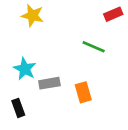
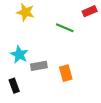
green line: (94, 47) -> (65, 28), moved

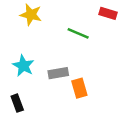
red rectangle: (90, 11) -> (108, 13), turned 40
gray rectangle: (39, 66) -> (58, 73), moved

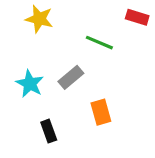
gray rectangle: (58, 73) -> (71, 77), moved, turned -30
black rectangle: (17, 103) -> (49, 131), moved

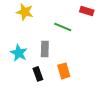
gray rectangle: (71, 77) -> (45, 49), turned -49
black rectangle: (49, 131) -> (38, 74), moved

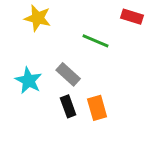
gray rectangle: (45, 49) -> (68, 74), turned -49
black rectangle: (38, 74) -> (68, 106), moved

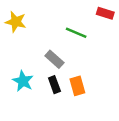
yellow star: (38, 18) -> (16, 22), moved
cyan star: (29, 81) -> (23, 81), moved

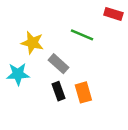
yellow star: (16, 22) -> (32, 43), moved
cyan star: (23, 81) -> (18, 74), moved, turned -30

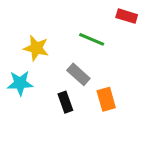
gray rectangle: (58, 64) -> (78, 74), moved
orange rectangle: (83, 92) -> (106, 99), moved

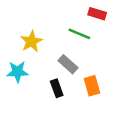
red rectangle: (127, 16) -> (97, 14), moved
yellow star: (36, 48) -> (31, 41), turned 30

